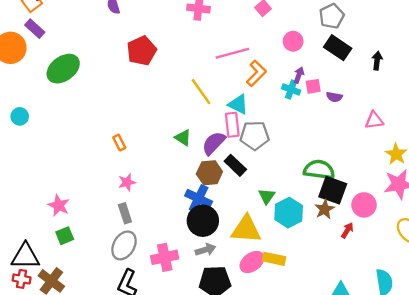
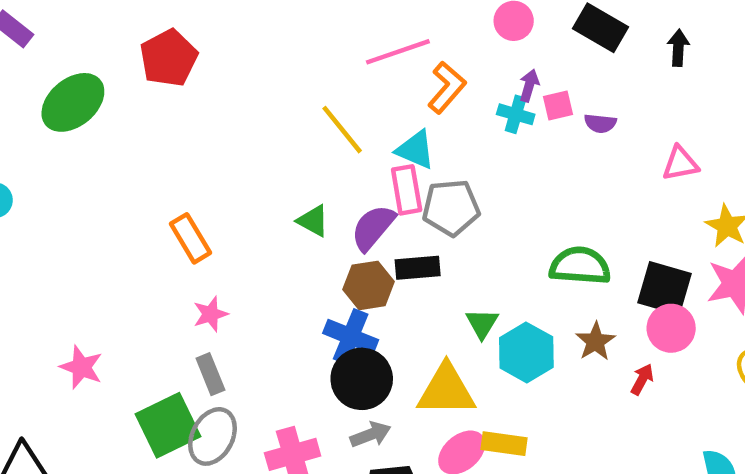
red pentagon: (142, 51) -> (169, 58), moved
orange rectangle: (119, 143) -> (191, 238), size x1.5
black rectangle: (235, 165) -> (418, 268), turned -45
black square: (333, 190) -> (665, 288), moved
green square: (65, 236) -> (168, 425), moved, size x1.8

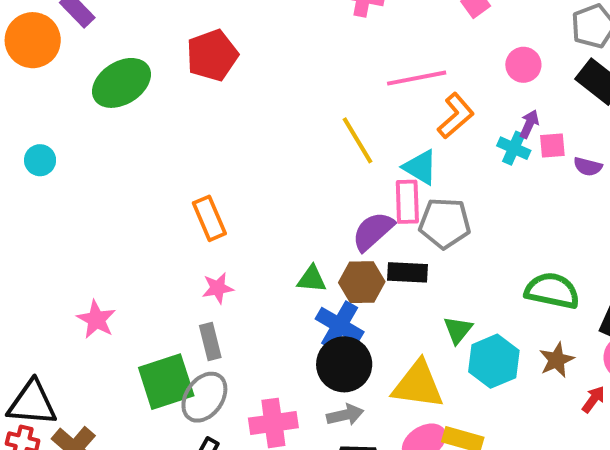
green triangle: (313, 221) -> (312, 279), moved, turned -32

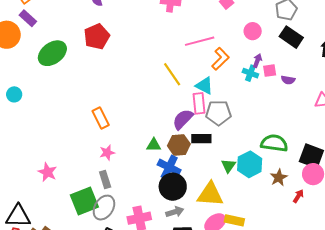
cyan hexagon: (494, 361) -> (250, 164), moved

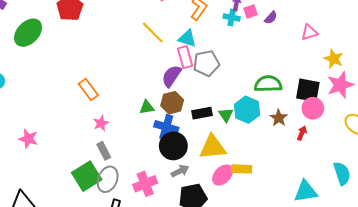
purple semicircle: (288, 80) -> (271, 18), turned -48
black rectangle: (201, 139) -> (202, 113), moved
pink star: (47, 172) -> (28, 139), moved

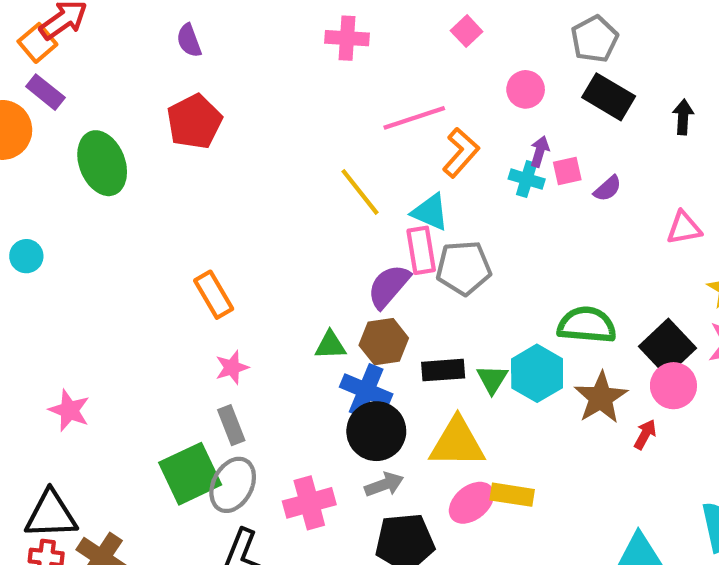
green ellipse: (28, 33) -> (102, 163), turned -72
black square: (308, 90) -> (668, 347), turned 30
brown star: (279, 118) -> (601, 398), size x1.4
pink star: (28, 139) -> (69, 410), moved

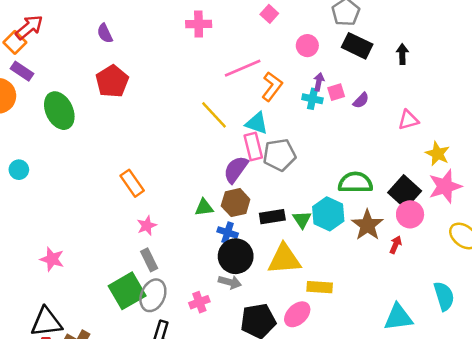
blue cross: (366, 390) -> (228, 233), size x0.7
gray arrow: (384, 485) -> (230, 282), moved, turned 40
pink cross: (309, 503) -> (199, 302), size x0.7
pink ellipse: (471, 503) -> (297, 314), moved

